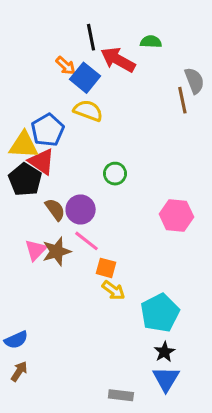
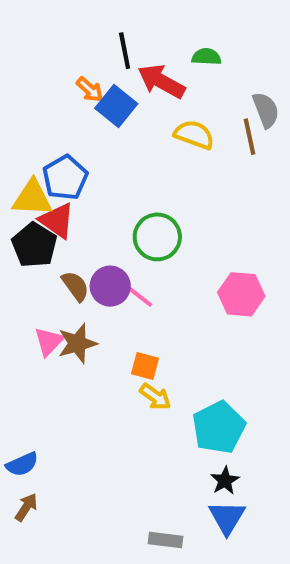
yellow semicircle: (88, 111) -> (194, 135), moved
green circle: (115, 174) -> (157, 237), size x1.5
pink line: (87, 241) -> (137, 294), moved

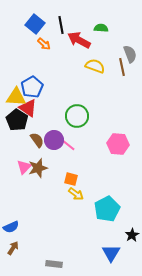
blue square: (116, 106) -> (35, 24), moved
black star: (225, 481) -> (132, 235), moved
gray rectangle: (165, 540) -> (54, 264), moved

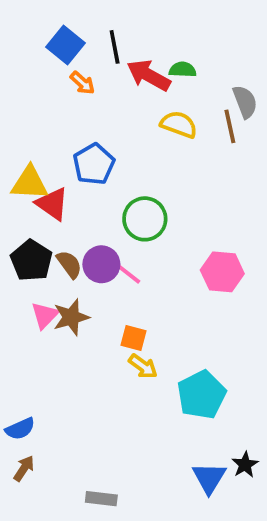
green semicircle: (101, 28) -> (183, 70), moved
blue pentagon: (32, 87) -> (94, 164), moved
black pentagon: (17, 120) -> (31, 260), moved
black star: (132, 235) -> (245, 465), moved

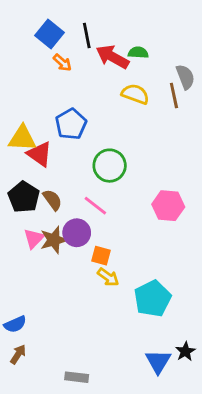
purple circle: (101, 264) -> (77, 233), moved

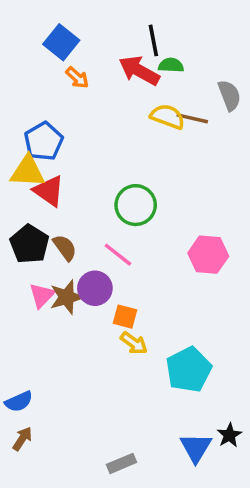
black line: (87, 35) -> (153, 40), moved
brown line: (174, 95) -> (192, 118), moved, turned -65
blue pentagon: (71, 124) -> (44, 141), moved
gray rectangle: (77, 377) -> (121, 463), moved, turned -30

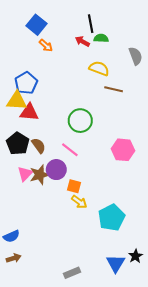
red arrow: (139, 71) -> (82, 41), size x0.6
brown line: (192, 118) -> (114, 89), moved
red triangle: (49, 191) -> (29, 112), turned -30
brown arrow: (22, 439) -> (14, 258), turned 40

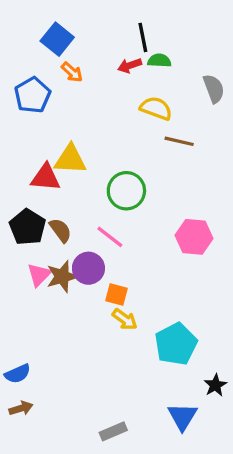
red arrow: (82, 41) -> (130, 65), turned -48
blue pentagon: (26, 83) -> (32, 95), moved
yellow triangle: (17, 101) -> (70, 159), moved
black star: (136, 256) -> (215, 385), moved

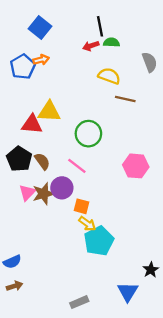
orange arrow: (72, 72) -> (41, 60), moved, turned -56
cyan pentagon: (176, 344) -> (99, 241), moved

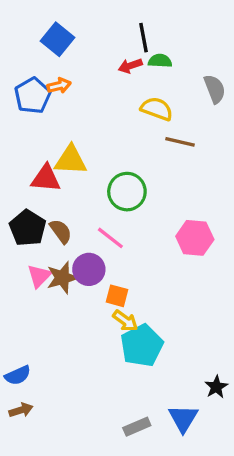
gray rectangle: (79, 302) -> (137, 427), moved

